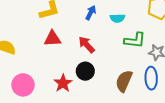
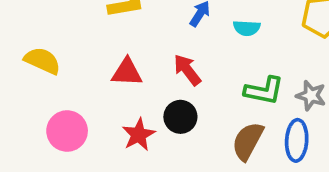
red triangle: (52, 39) -> (127, 72), moved
green L-shape: (135, 40) -> (264, 91), moved

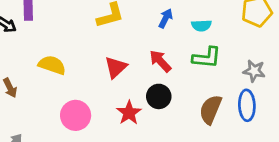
red triangle: (127, 72) -> (116, 67), turned -40
green L-shape: (264, 91) -> (207, 58), moved

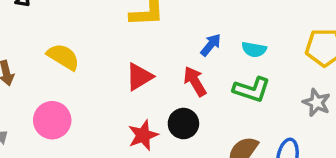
blue arrow: (166, 18) -> (211, 45), moved
gray star: (254, 71) -> (317, 103), moved
pink circle: (76, 115) -> (52, 120), moved

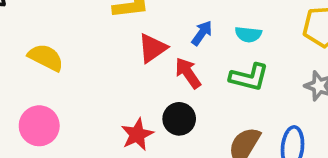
red triangle: (139, 77) -> (152, 48), moved

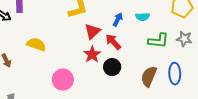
green L-shape: (249, 77) -> (158, 41), moved
pink circle: (39, 126) -> (63, 80), moved
red star: (137, 135) -> (92, 54), moved

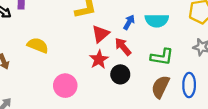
cyan semicircle: (143, 17) -> (157, 20), size x1.5
green L-shape: (158, 41) -> (162, 57), moved

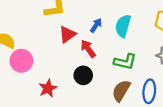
cyan semicircle: (157, 20) -> (123, 26), turned 100
red star: (99, 59) -> (48, 88), moved
pink circle: (65, 86) -> (21, 61), moved

